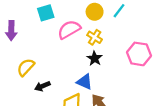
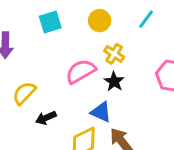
yellow circle: (95, 12) -> (100, 21), moved
pink semicircle: (69, 30) -> (81, 71), moved

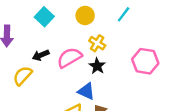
cyan square: (50, 22) -> (44, 17), turned -30
black arrow: (46, 118) -> (41, 55), moved

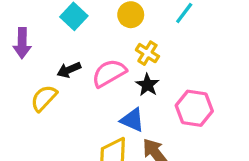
pink hexagon: (145, 61) -> (194, 108), moved

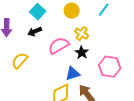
black arrow: (69, 70) -> (35, 32), moved
blue triangle: (132, 120) -> (73, 74), turned -42

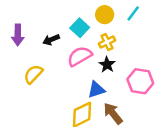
yellow circle: (72, 11) -> (105, 15), moved
cyan square: (38, 12) -> (80, 28), moved
yellow cross: (82, 34) -> (107, 42), turned 32

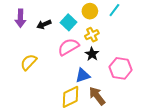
purple arrow: (18, 35) -> (20, 18), moved
black arrow: (51, 40) -> (44, 24), moved

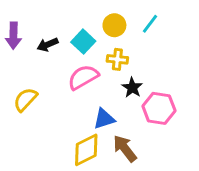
yellow cross: (92, 35) -> (117, 59), turned 32
black star: (92, 54) -> (132, 88), moved

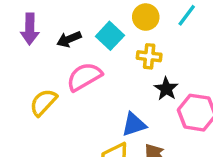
pink semicircle: (83, 77) -> (84, 77), moved

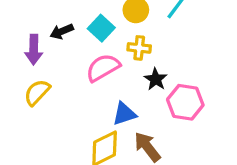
purple arrow: (30, 29) -> (34, 50), moved
pink semicircle: (84, 77) -> (103, 68), moved

